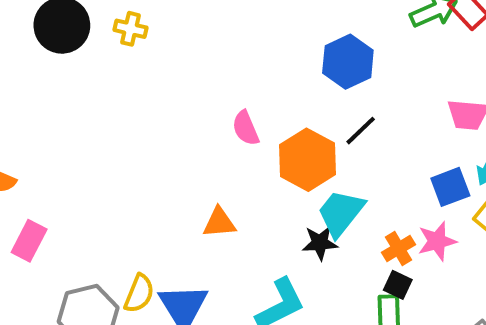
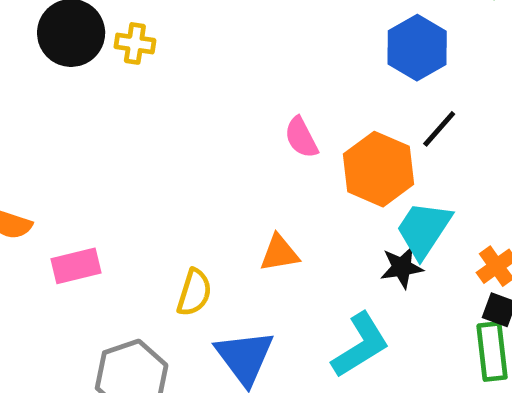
yellow cross: (130, 29) -> (135, 43), moved
pink rectangle: (29, 241) -> (76, 266), moved, turned 54
yellow semicircle: (139, 294) -> (194, 292), moved

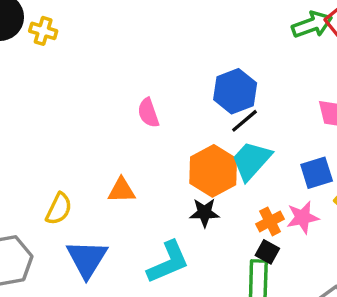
blue hexagon: (417, 48) -> (235, 91), moved
orange hexagon: (379, 169) -> (213, 171), moved
cyan trapezoid: (424, 229) -> (251, 160), moved

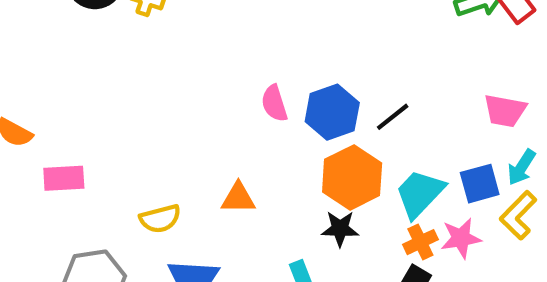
blue hexagon: (235, 91) -> (332, 112), moved
cyan trapezoid: (251, 160) -> (420, 194), moved
yellow semicircle: (59, 209) -> (160, 219), turned 48

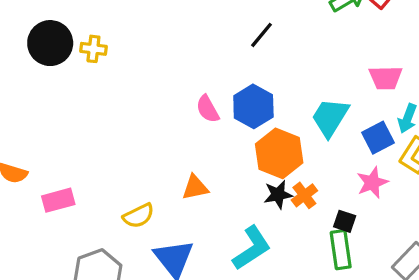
black line: (393, 117) -> (262, 35), moved
cyan trapezoid: (420, 194) -> (330, 117), moved
orange cross: (420, 242) -> (304, 195), moved

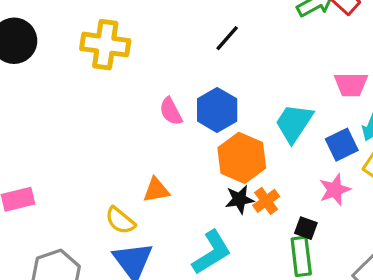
yellow cross: (93, 49) -> (105, 45), moved, size x1.8
yellow semicircle: (139, 216) -> (120, 221), moved, turned 64

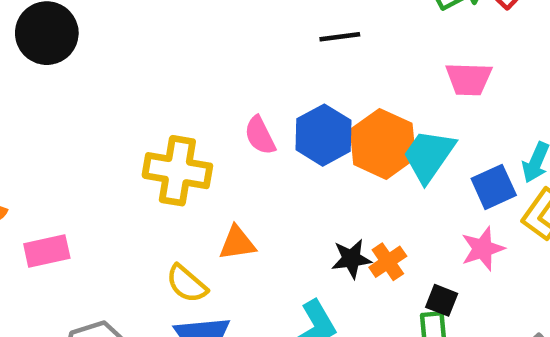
black line: (227, 38) -> (340, 37), turned 40
yellow cross: (105, 45) -> (177, 171), moved
pink trapezoid: (351, 85) -> (469, 79), moved
orange hexagon: (242, 158) -> (383, 144), moved

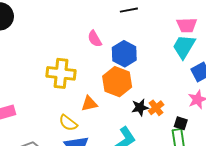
pink semicircle: (260, 135) -> (95, 39), moved
orange hexagon: (383, 144) -> (117, 82), moved
cyan trapezoid: (429, 156) -> (184, 47), moved

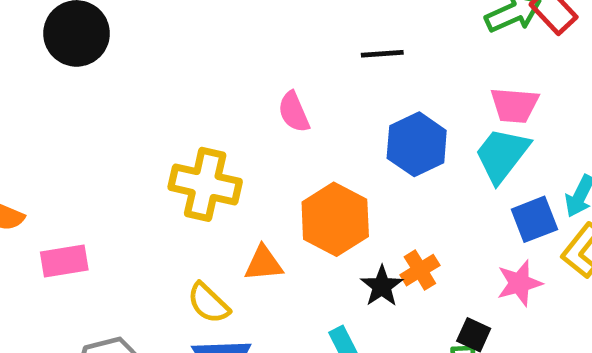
blue hexagon: (124, 54) -> (417, 144), moved
black star: (140, 107) -> (382, 286), turned -30
orange cross: (156, 108) -> (420, 270), moved

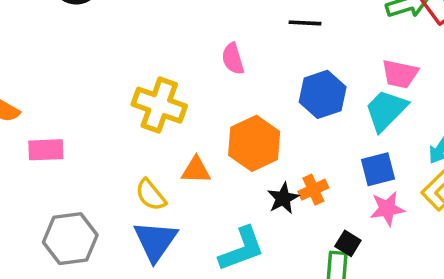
blue square: (534, 219) -> (378, 169), moved

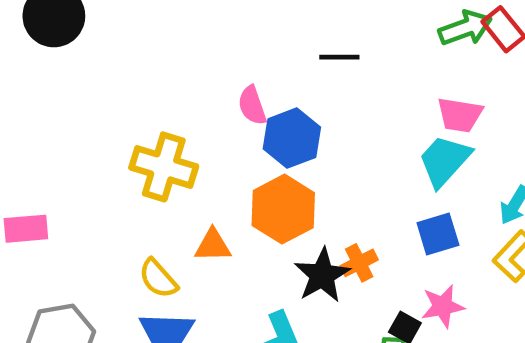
blue hexagon: (323, 94) -> (292, 138), moved
black star: (283, 198) -> (322, 275), size x1.4
pink star: (387, 209) -> (443, 306), moved

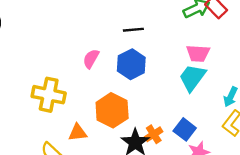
pink semicircle: (252, 105) -> (91, 59), turned 54
blue hexagon: (292, 138) -> (131, 64), moved
blue square: (438, 234) -> (185, 129), moved, turned -30

